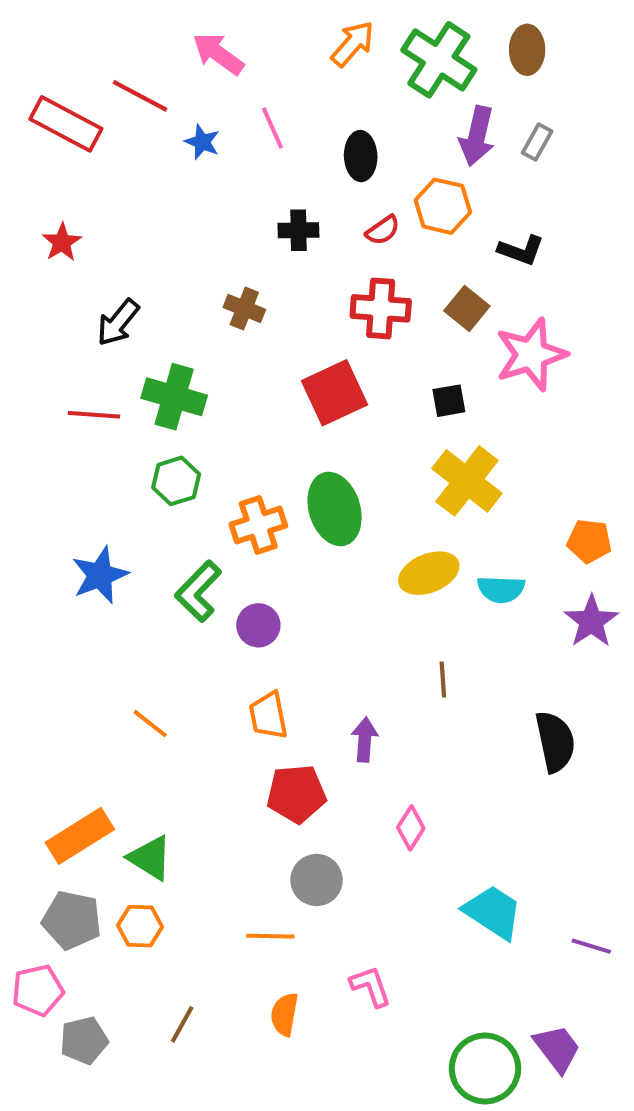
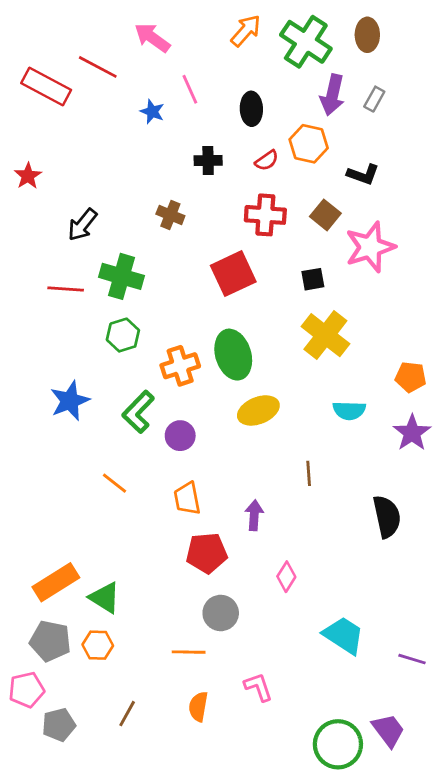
blue star: (202, 142) -> (152, 112), moved
red star: (62, 242) -> (28, 176), moved
yellow ellipse: (429, 573) -> (258, 410), moved
orange line: (150, 724) -> (115, 483), moved

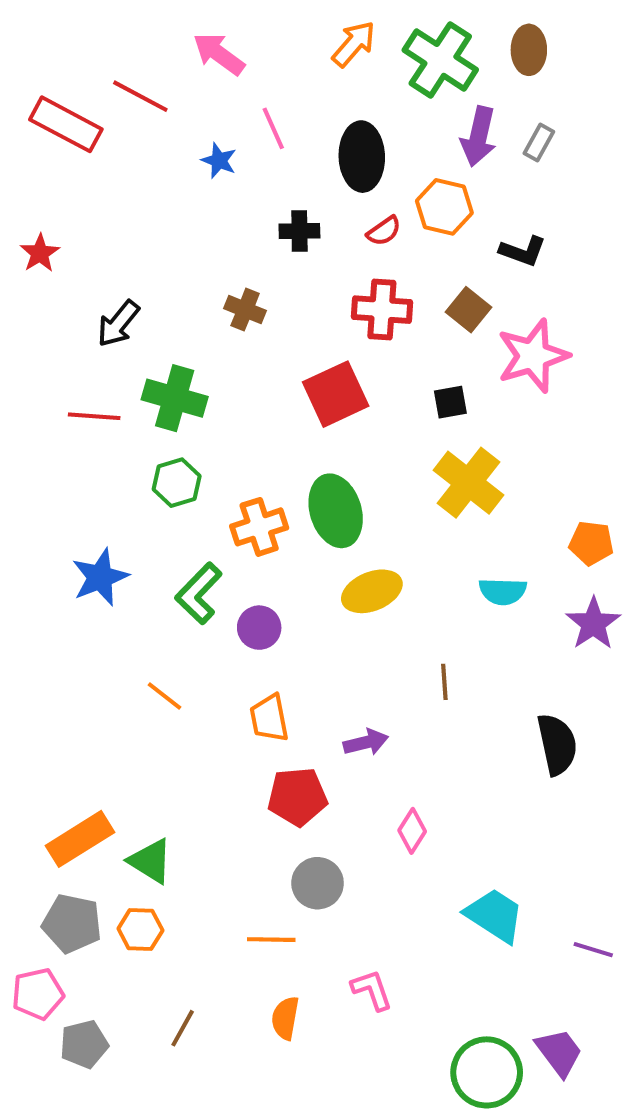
black ellipse: (251, 109) -> (362, 157), size x1.4
purple arrow: (254, 515) -> (366, 742), turned 72

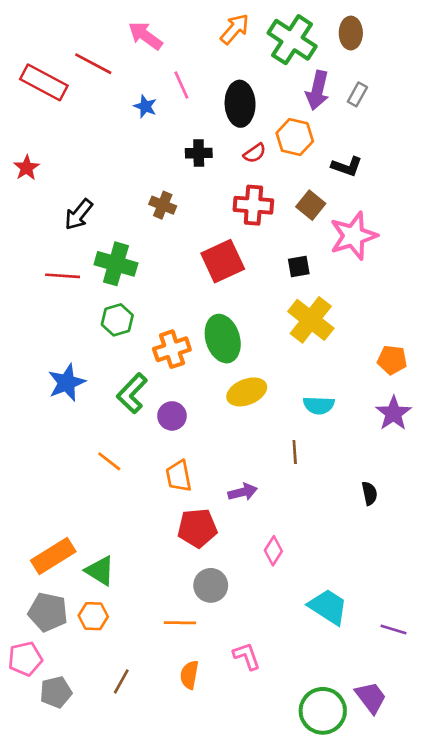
cyan semicircle: (503, 591) -> (319, 405), moved
black semicircle: (557, 744) -> (369, 493), size x0.6

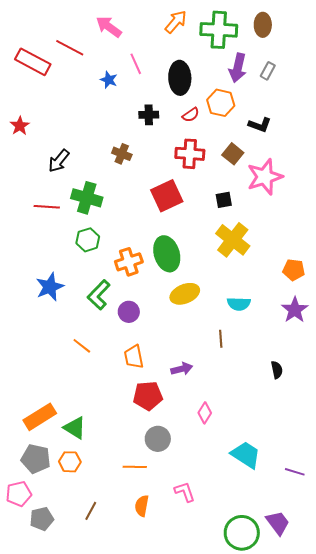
green cross: (292, 40) -> (219, 30), turned -30

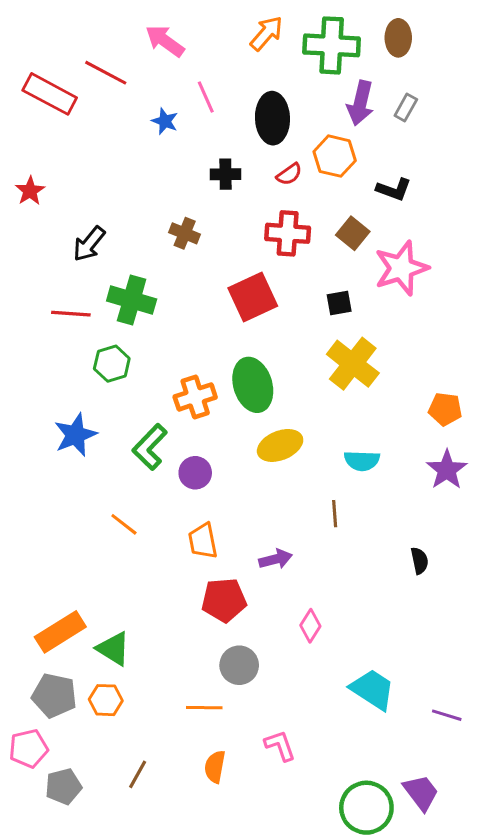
green hexagon: (88, 240) -> (112, 364), moved

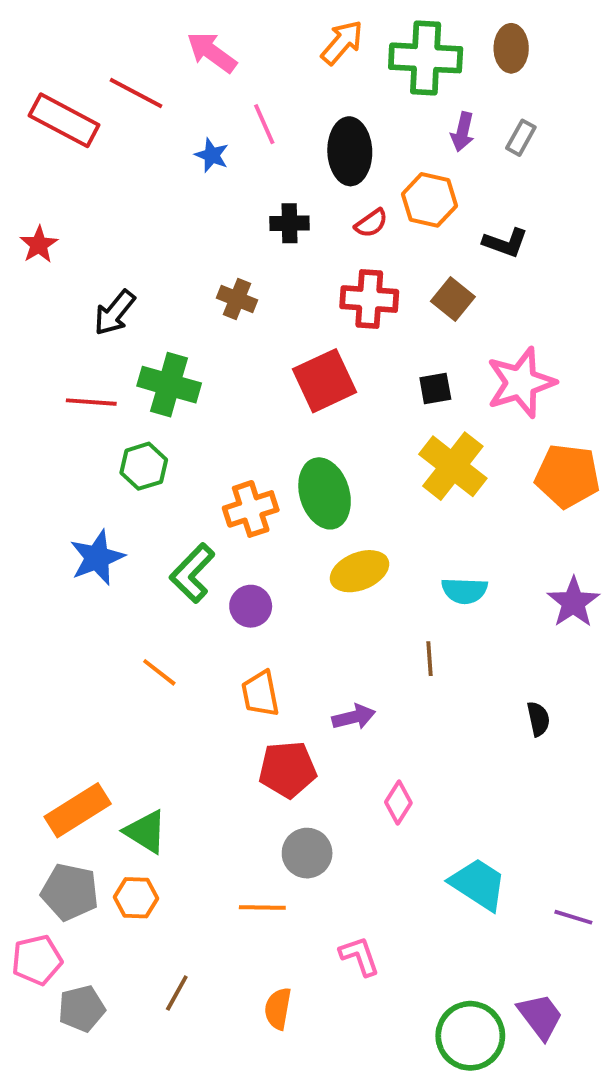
purple arrow: (360, 103) -> (463, 132), size x0.7
pink star: (401, 268) -> (521, 383), moved
orange pentagon: (445, 409) -> (568, 476), moved, size x1.5
orange semicircle: (215, 767) -> (278, 1009), moved

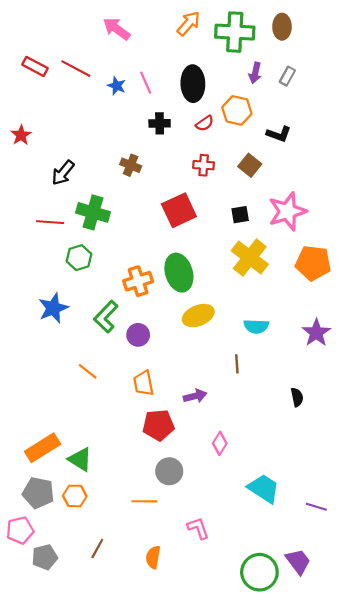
red line: (136, 93) -> (76, 69), moved
red rectangle: (64, 120) -> (35, 66), size x0.7
pink line: (264, 124) -> (146, 83), moved
red cross: (369, 299) -> (204, 165), size x0.7

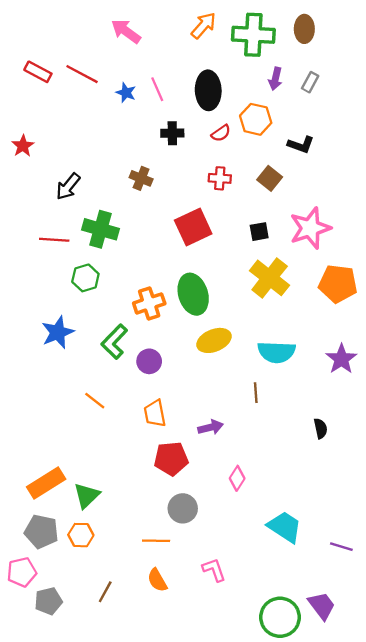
cyan semicircle: (256, 326) -> (277, 352), size x1.4
green triangle: (80, 459) -> (87, 496), turned 44
orange semicircle: (153, 557) -> (157, 580), moved, turned -40

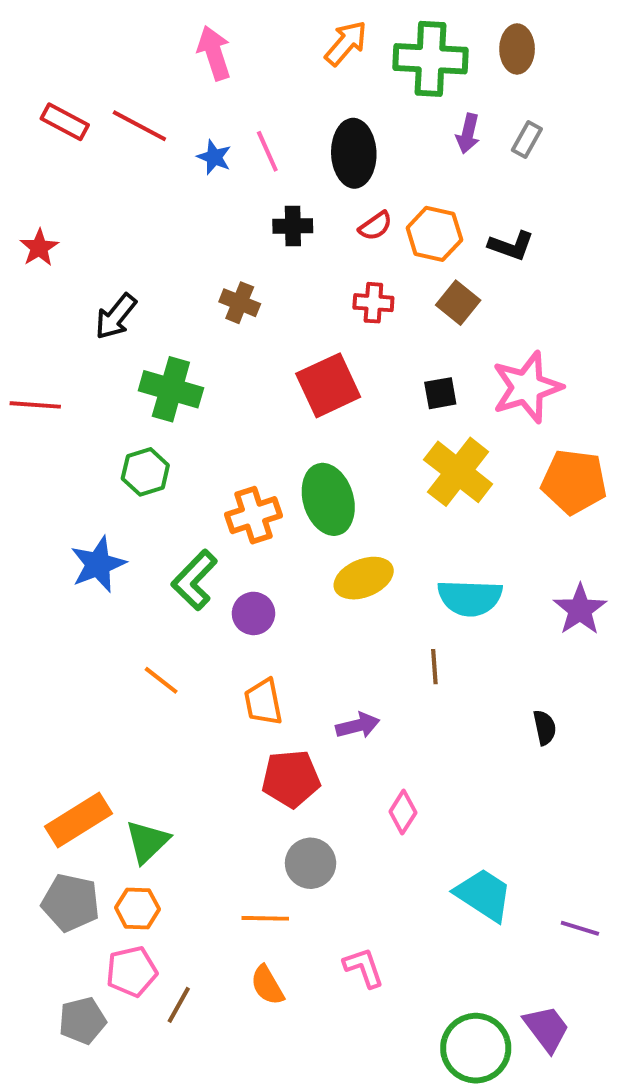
pink arrow: (126, 31) -> (214, 53), turned 36
orange hexagon: (256, 119) -> (434, 234), moved
red line: (54, 240) -> (35, 405), moved
pink pentagon: (22, 572) -> (132, 971), moved

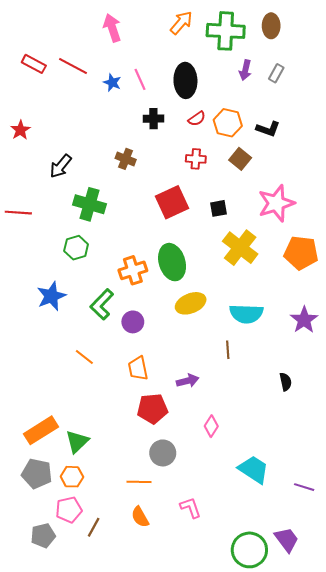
black square: (440, 393) -> (218, 208), moved

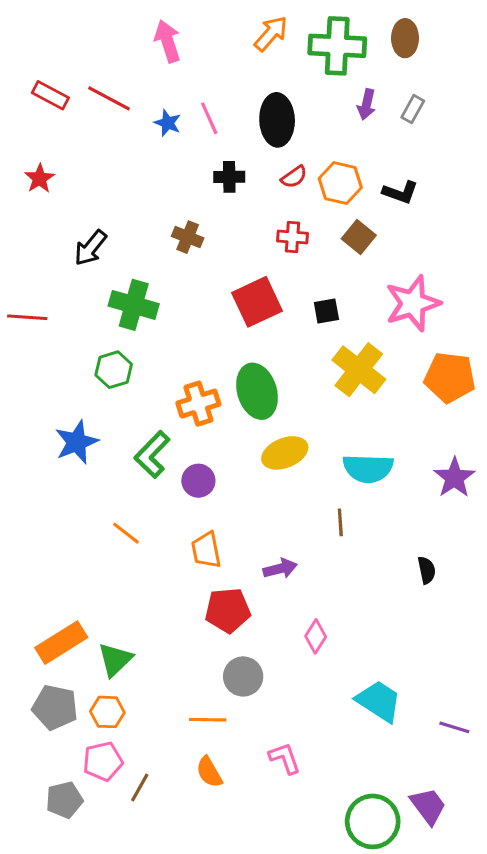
red star: (20, 130) -> (40, 178), moved

